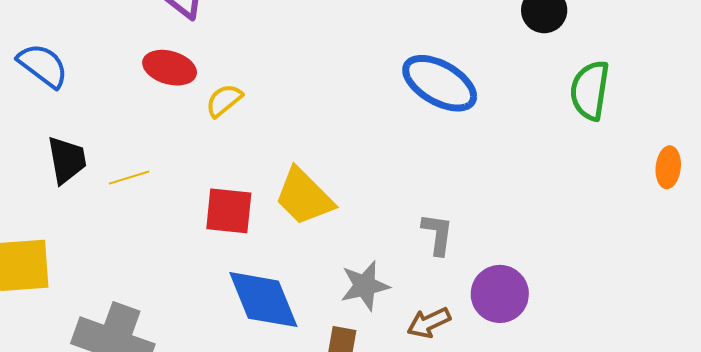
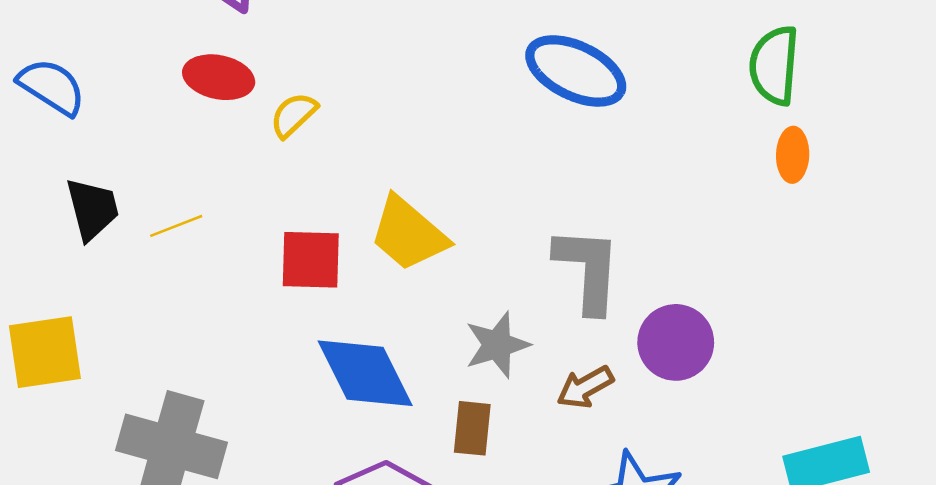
orange ellipse: (668, 167) -> (793, 155), moved
gray L-shape: (438, 234) -> (588, 270), size x1.6

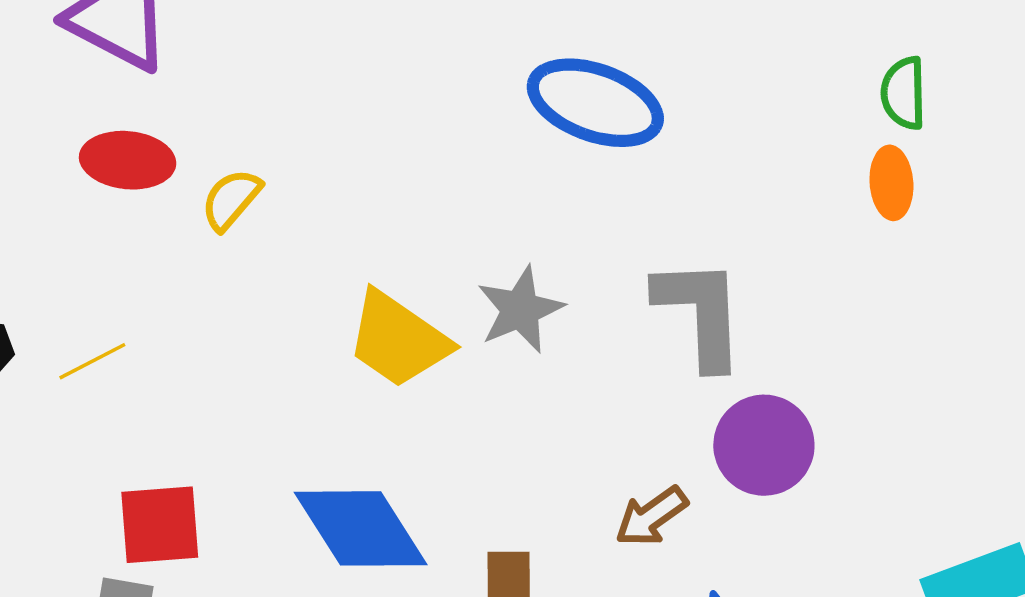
green semicircle: (774, 65) -> (904, 93), moved, size x0.7
red square: (311, 260) -> (160, 525), moved
gray L-shape: (588, 270) -> (700, 313), moved
gray star: (497, 345) -> (520, 310), moved

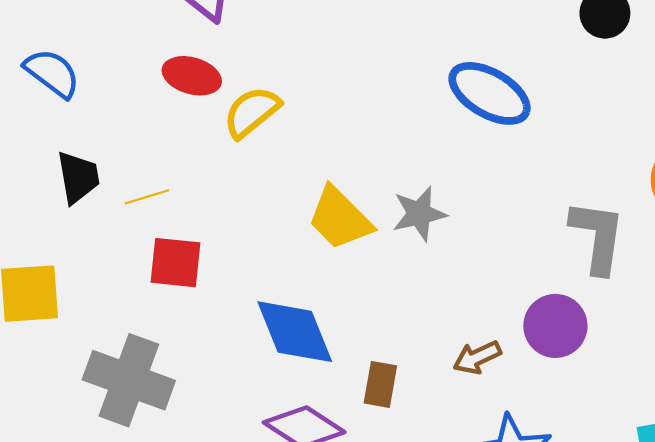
yellow semicircle: (231, 199) -> (252, 112), size x1.4
gray L-shape: (700, 313) -> (597, 237), moved
red square: (160, 525) -> (175, 263), moved

